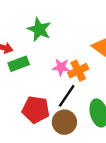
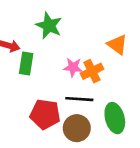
green rectangle: (19, 64) -> (26, 64), turned -60
black line: (67, 96) -> (79, 99), turned 60

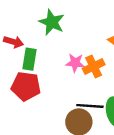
black line: (79, 99) -> (90, 106), moved
red pentagon: (45, 114) -> (26, 86), moved

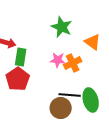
green star: (52, 22) -> (62, 27), moved
red pentagon: (26, 86) -> (18, 79), turned 30

